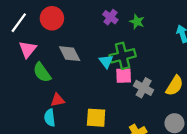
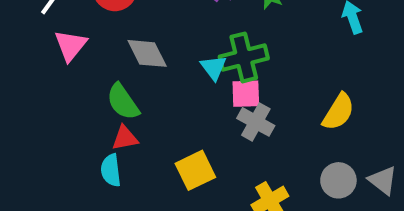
green semicircle: (42, 72) -> (123, 102), moved
gray cross: (144, 88) -> (256, 122), moved
yellow square: (96, 118) -> (195, 170), turned -30

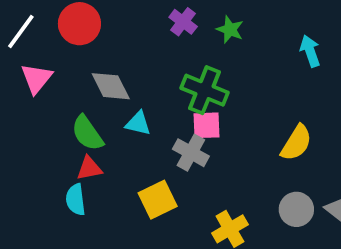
green cross: (244, 57) -> (205, 90), turned 36
cyan triangle: (214, 68) -> (138, 123), moved, turned -40
gray cross: (256, 122) -> (191, 153), moved

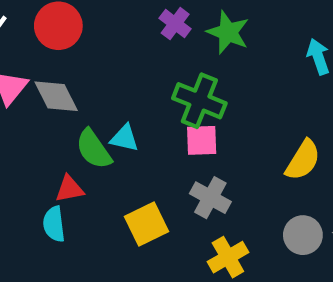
green star: (230, 30) -> (228, 32), size x1.4
gray diamond: (111, 86) -> (56, 96), moved
green semicircle: (87, 133) -> (94, 149), moved
gray cross: (191, 153) -> (210, 198), moved

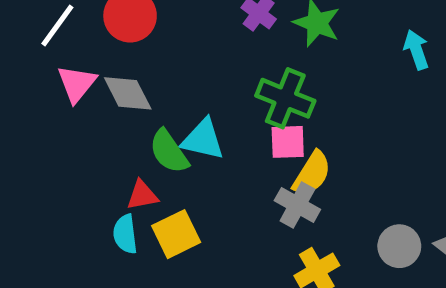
cyan triangle: (124, 138) -> (203, 139), size x1.4
yellow semicircle: (303, 160) -> (312, 173), moved
yellow square: (146, 224) -> (176, 234), moved

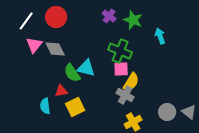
cyan arrow: (416, 50) -> (160, 36), moved
cyan semicircle: (125, 234) -> (45, 106), moved

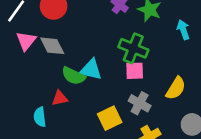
green semicircle: (72, 73) -> (73, 76), turned -30
yellow semicircle: (131, 82) -> (176, 88), moved
yellow square: (75, 107) -> (110, 118), moved

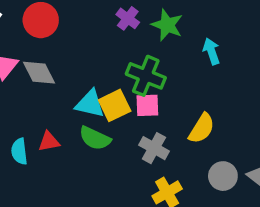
green semicircle: (73, 76) -> (95, 138), moved
cyan semicircle: (40, 117) -> (19, 151), moved
yellow square: (110, 118) -> (115, 105), moved

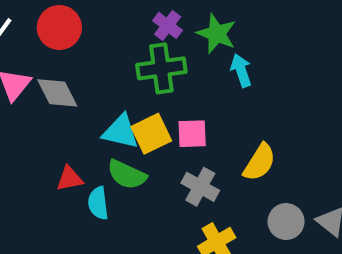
cyan arrow: (211, 51) -> (241, 70), moved
green cross: (146, 76) -> (161, 68), moved, turned -30
cyan semicircle: (19, 151) -> (98, 203), moved

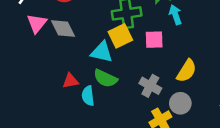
yellow square: (151, 134) -> (120, 36), moved
pink square: (192, 134) -> (154, 40), moved
gray circle: (286, 222) -> (180, 103), moved

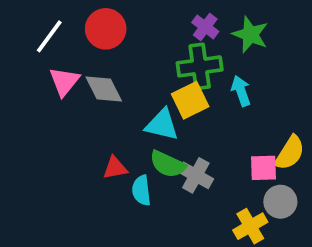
cyan arrow: (175, 15) -> (241, 91), moved
pink square: (154, 40) -> (263, 168), moved
gray cross: (150, 86) -> (196, 175), moved

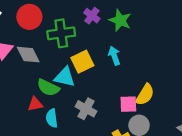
green cross: (200, 66) -> (61, 33), moved
green semicircle: (168, 164) -> (48, 88), moved

